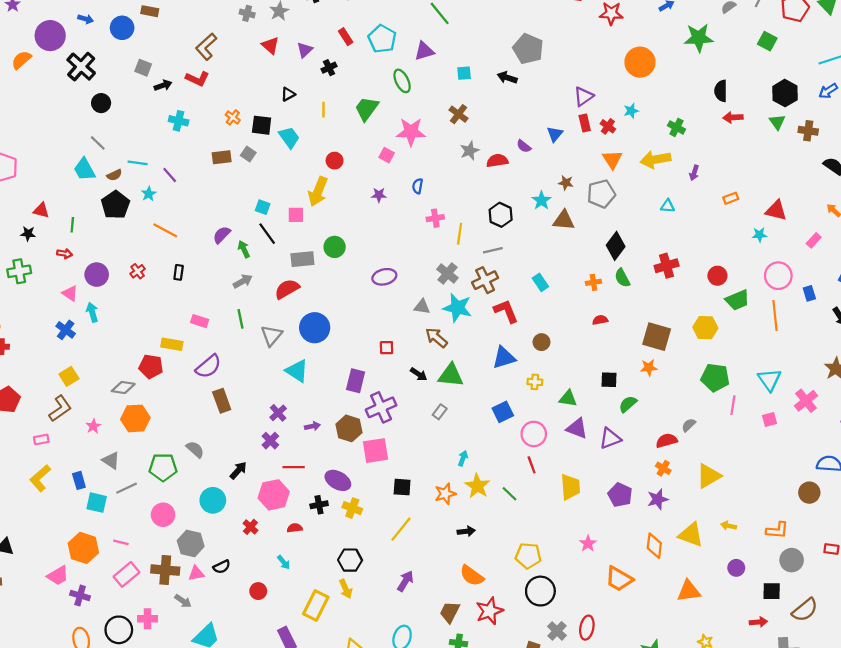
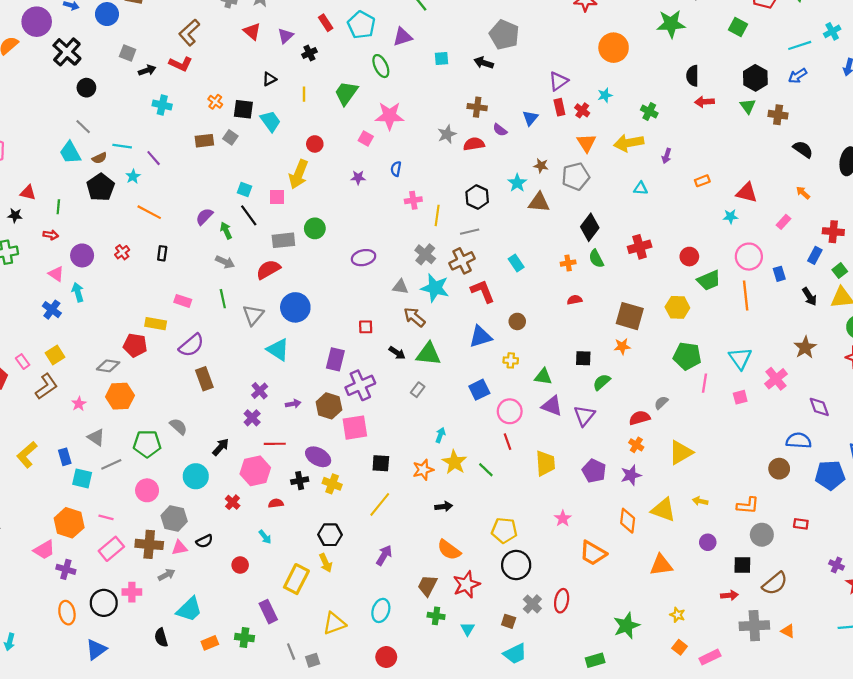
brown cross: (459, 114) -> (477, 107), moved, turned -30
gray arrow: (243, 281) -> (225, 262), turned 54
purple triangle: (610, 438) -> (584, 416), turned -30
pink rectangle: (41, 439) -> (23, 362), moved, turned 64
gray arrow: (183, 601) -> (167, 575), turned -63

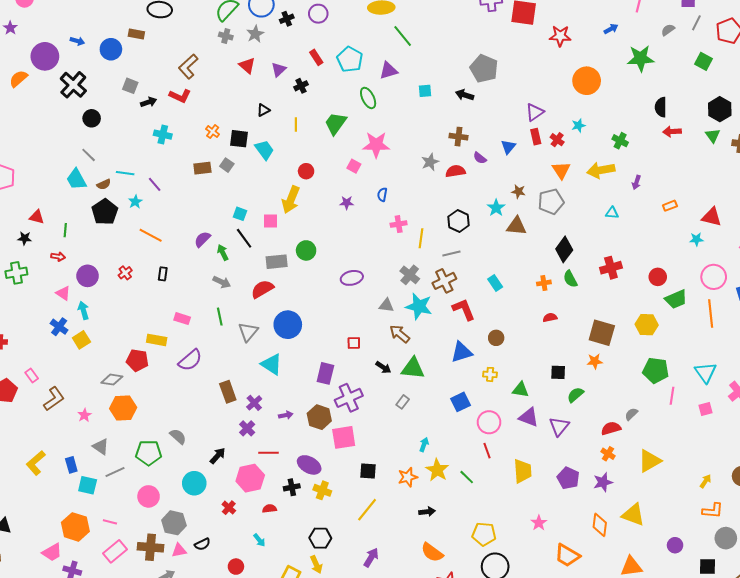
yellow square: (55, 355) -> (81, 340), moved
brown rectangle: (204, 379) -> (228, 392), moved
yellow arrow: (700, 501) -> (706, 481), moved, turned 112

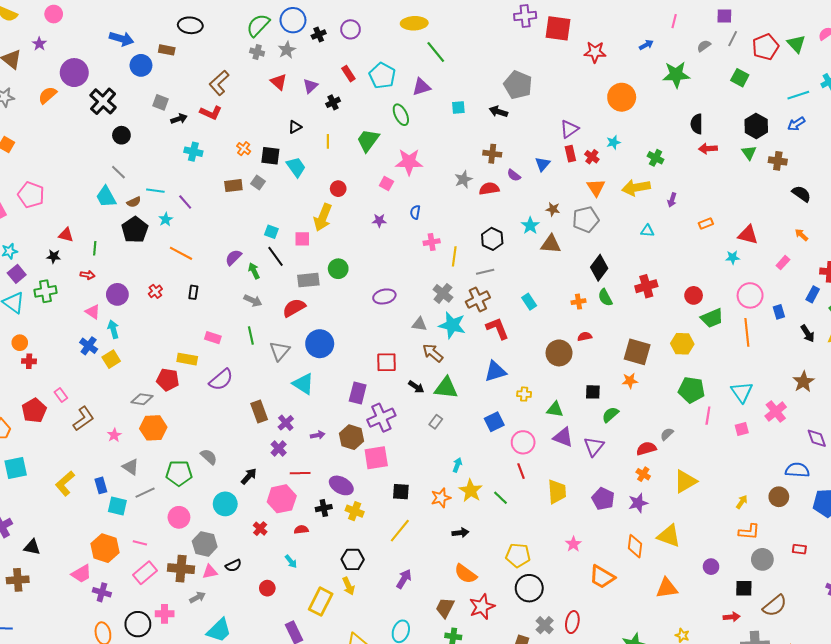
blue arrow: (77, 41) -> (121, 39), moved, size x1.6
brown circle: (496, 338) -> (559, 353), moved, size x1.6
red square: (354, 343) -> (386, 362), size x1.5

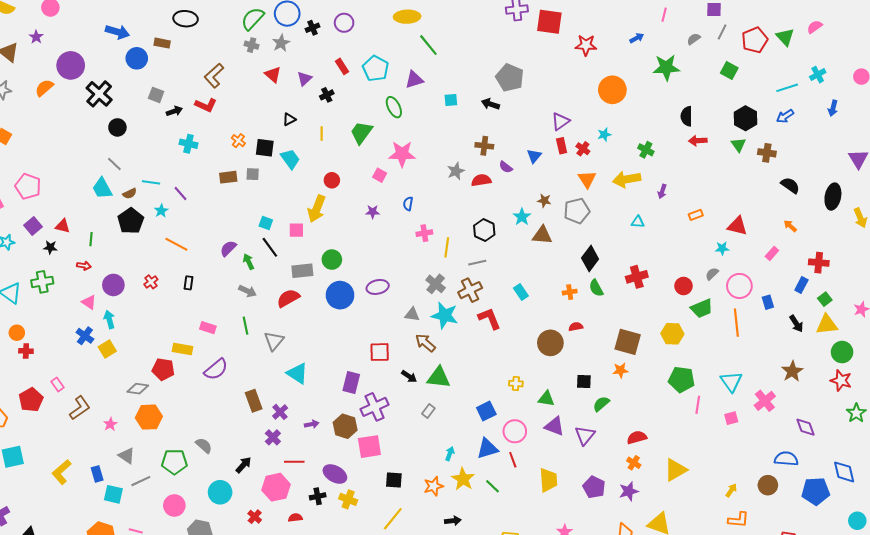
gray square: (258, 182) -> (253, 174), turned -32
purple square: (17, 274) -> (33, 226), moved
blue circle: (320, 344) -> (340, 295), moved
blue triangle: (495, 371) -> (487, 449), moved
gray semicircle: (667, 434) -> (712, 274), moved

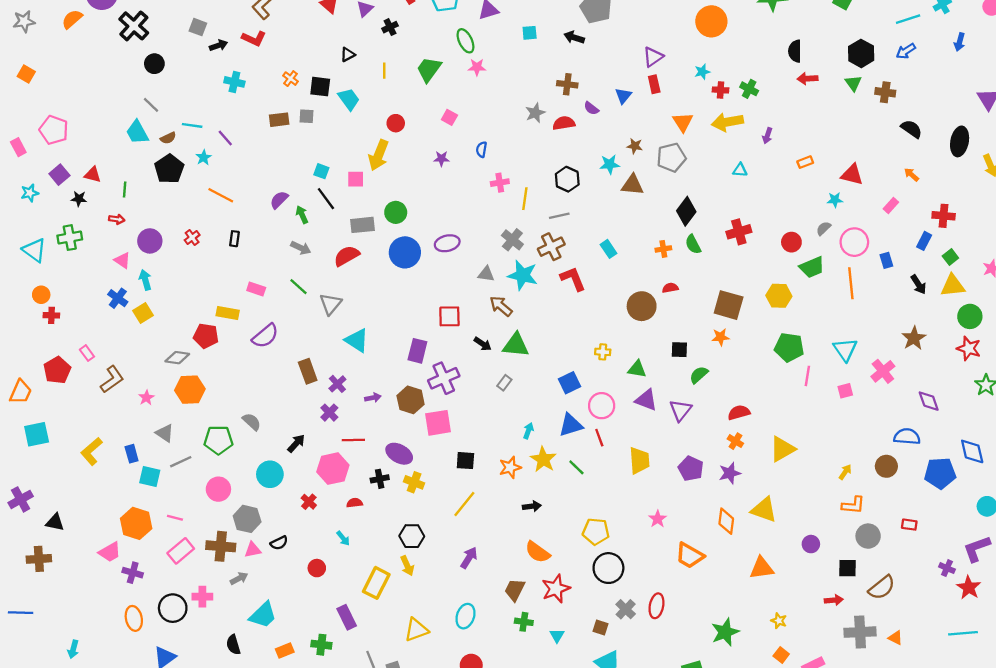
red cross: (583, 149) -> (721, 90), moved, turned -32
pink star: (402, 154) -> (477, 67), moved, size x0.6
cyan star: (522, 217) -> (610, 164), turned 30
green line: (245, 326) -> (299, 287), turned -36

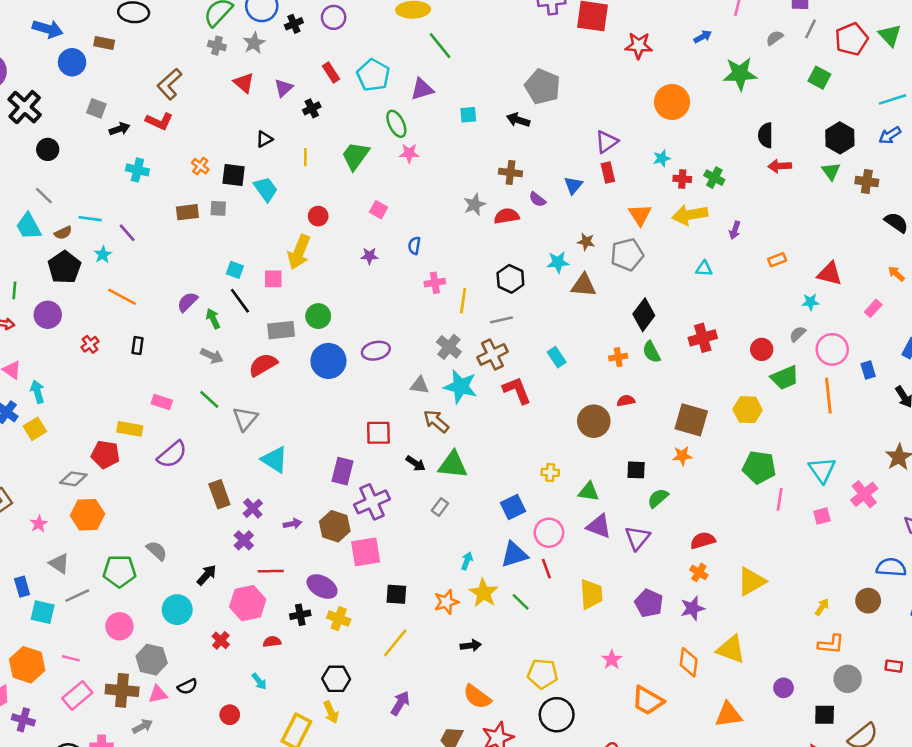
purple circle: (150, 241) -> (48, 315), moved

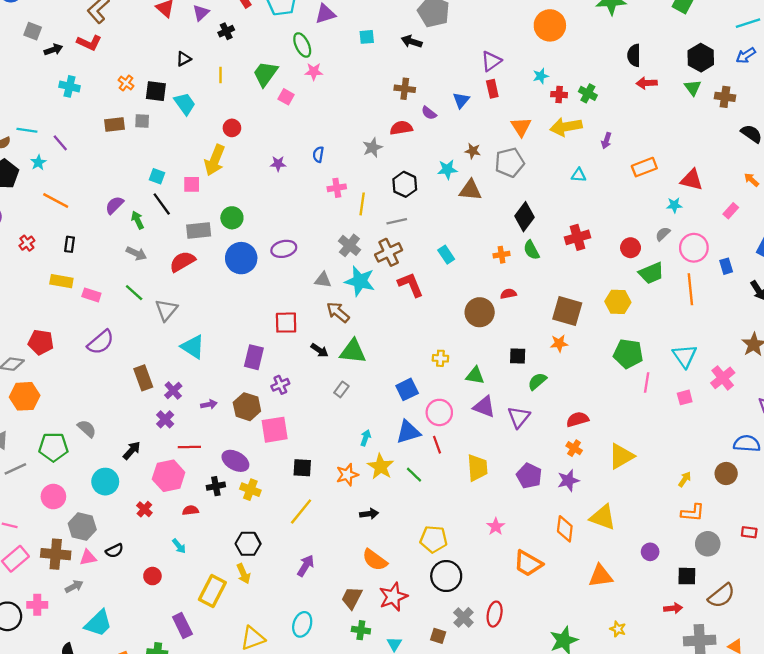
gray star: (475, 205) -> (372, 148), moved
pink square: (378, 210) -> (286, 97), moved
orange rectangle: (777, 260) -> (644, 167), size x1.5
yellow rectangle: (130, 429) -> (61, 281), moved
purple cross: (372, 502) -> (280, 385), size x0.6

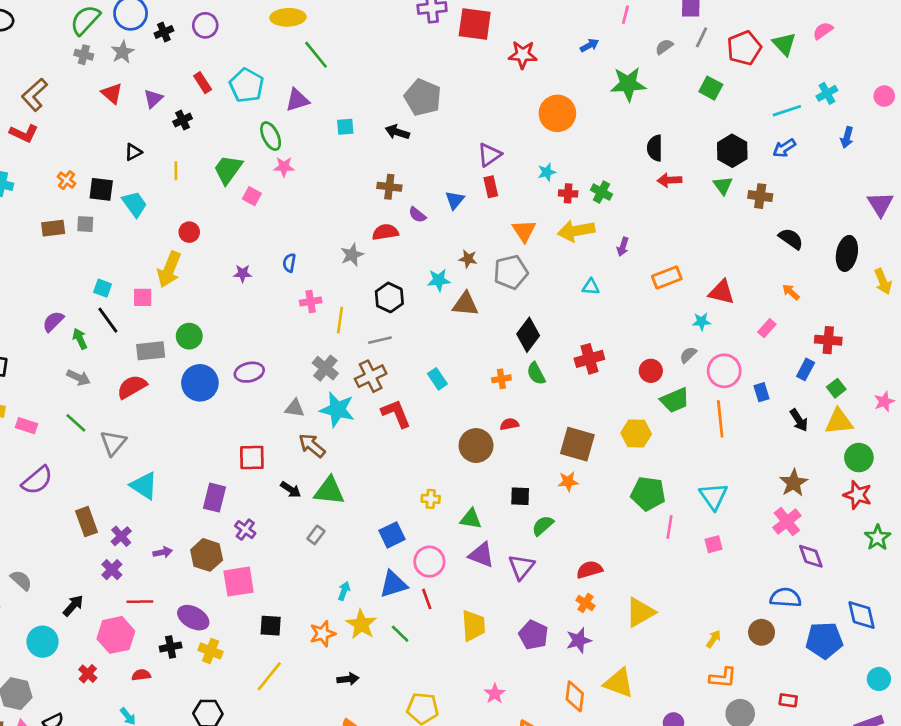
pink cross: (723, 378) -> (787, 522), moved
purple cross: (280, 385) -> (245, 530), turned -30

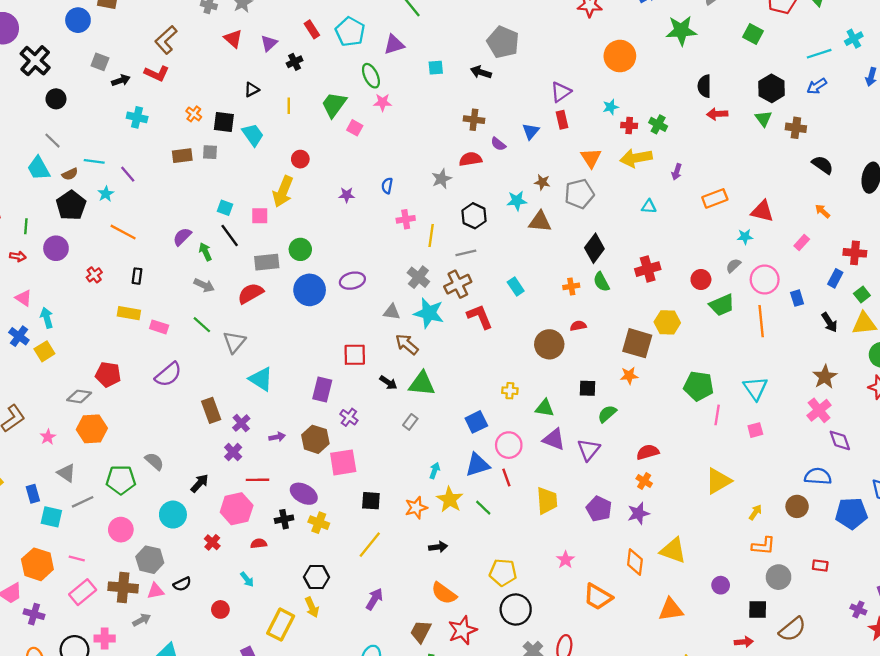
yellow hexagon: (636, 434) -> (667, 322), moved
yellow triangle: (640, 612) -> (718, 481), moved

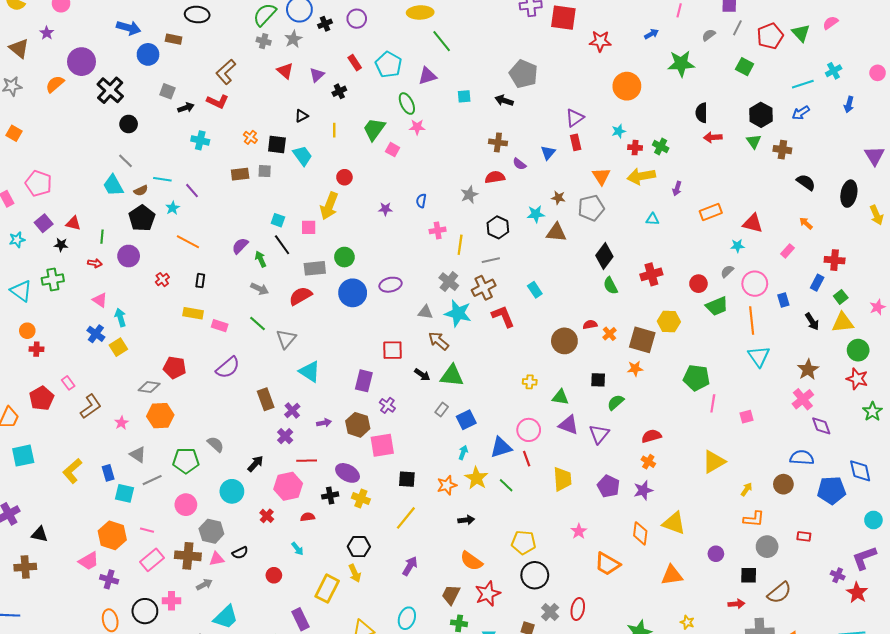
orange cross: (571, 286) -> (609, 334), moved, turned -32
cyan triangle: (755, 388) -> (759, 356), moved
blue square: (476, 422) -> (466, 420), moved

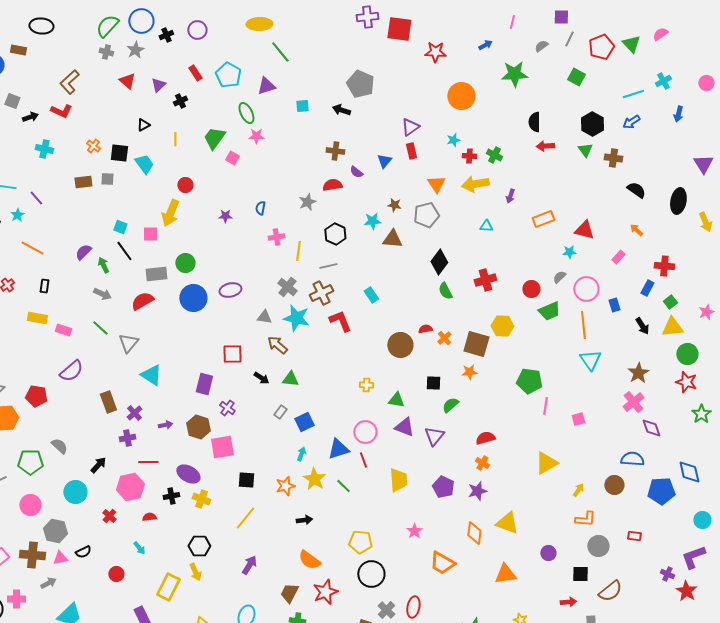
red pentagon: (175, 368) -> (36, 396), moved
green triangle: (452, 376) -> (290, 379), size x0.7
purple cross: (285, 436) -> (127, 438), turned 35

